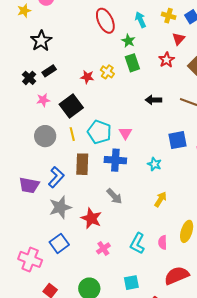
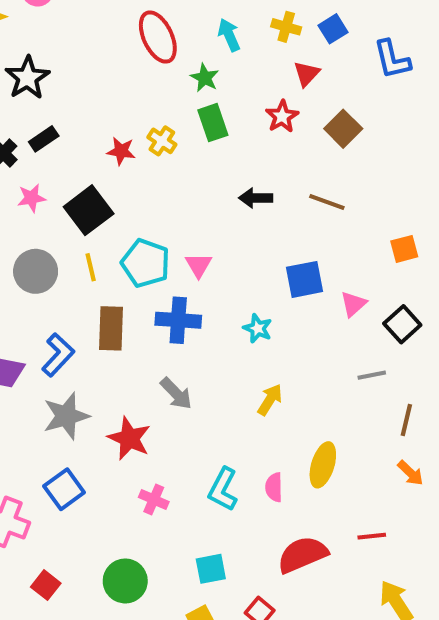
pink cross: (103, 248) -> (154, 499), turned -32

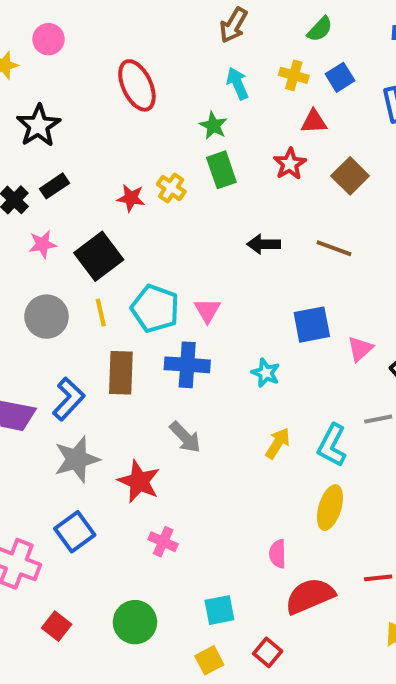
red ellipse: (158, 37) -> (137, 85), moved
red triangle: (307, 74) -> (314, 122), turned 44
pink semicircle: (274, 487) -> (278, 554), moved
cyan L-shape: (223, 489) -> (332, 445), moved

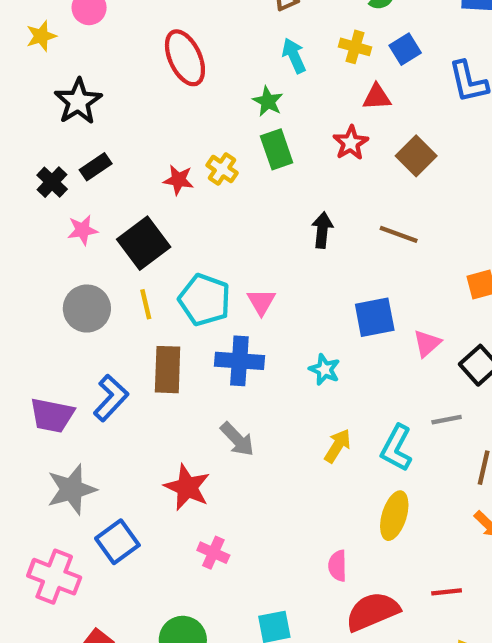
black arrow: (264, 244) -> (322, 230), turned 96
gray star: (77, 459) -> (72, 489), moved

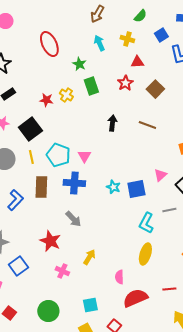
blue square: (405, 49) -> (161, 35), moved
green star: (268, 101) -> (79, 64), moved
blue square: (375, 317) -> (136, 189), moved
yellow arrow: (338, 446) -> (89, 257), moved

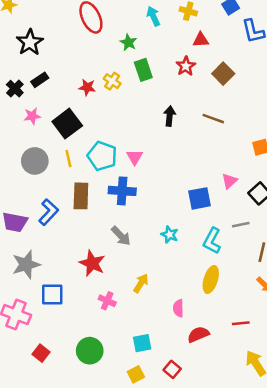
cyan star: (113, 187) -> (170, 235), moved
blue square: (18, 266) -> (52, 295), turned 36
red semicircle: (135, 298) -> (198, 334), size x0.7

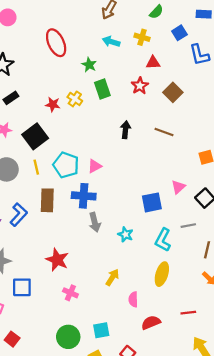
cyan arrow: (153, 16) -> (111, 42), turned -49
pink triangle: (135, 157) -> (95, 166), turned 32
gray arrow: (121, 236) -> (95, 222), moved, turned 30
yellow arrow: (141, 283) -> (112, 277), moved
green circle: (90, 351) -> (68, 337), moved

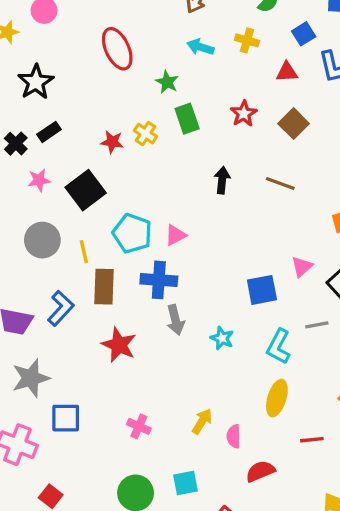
red triangle: (153, 63) -> (287, 72), moved
yellow line: (36, 167) -> (84, 252), moved
red star: (57, 260) -> (119, 345), moved
yellow arrow: (112, 277) -> (202, 421), moved
red line: (188, 313) -> (312, 440), moved

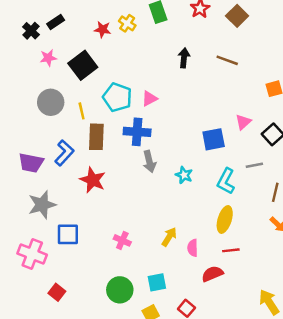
red star: (119, 345) -> (93, 180), moved
red line: (312, 440) -> (231, 250), moved

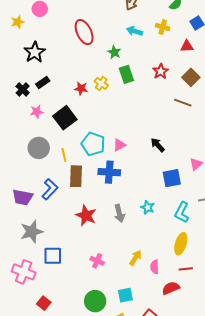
black arrow: (184, 58) -> (158, 145), moved, turned -49
brown line: (227, 60) -> (183, 103), moved
gray arrow: (149, 161) -> (119, 213), moved
red star: (93, 180) -> (86, 215), moved

